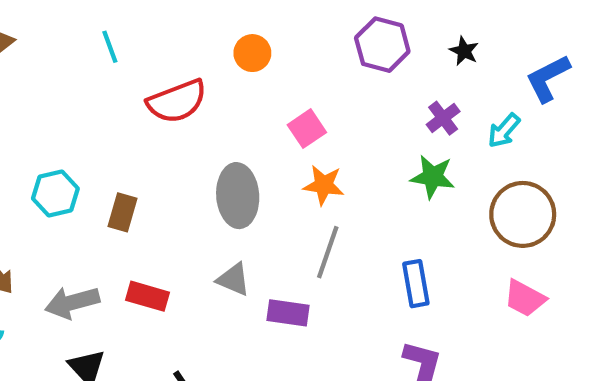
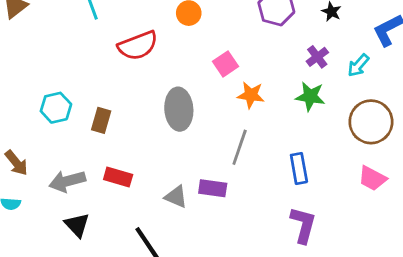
orange star: (324, 185) -> (251, 95), moved
gray triangle: (234, 279) -> (176, 197), moved

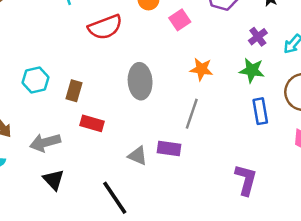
pink square: (225, 64) -> (180, 20), moved
blue rectangle: (299, 168) -> (260, 111), moved
red rectangle: (118, 177) -> (92, 123), moved

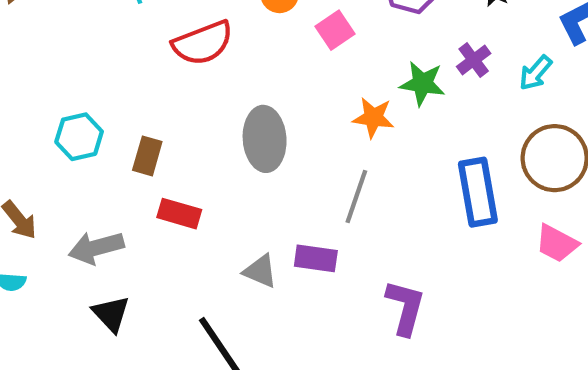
green star: (252, 70) -> (422, 83), moved
blue rectangle: (260, 111) -> (478, 192), size x1.4
purple L-shape: (246, 180) -> (405, 307), moved

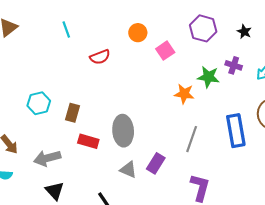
red semicircle: (203, 43) -> (100, 57), size x0.7
purple cross: (474, 60) -> (234, 65), turned -35
gray ellipse: (265, 139) -> (123, 131), moved
gray line: (356, 196) -> (192, 139), moved
purple rectangle: (316, 258) -> (156, 163), turned -66

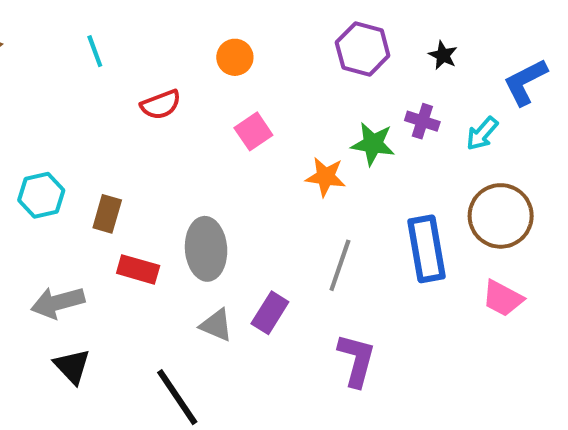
pink square: (165, 51) -> (253, 131), moved

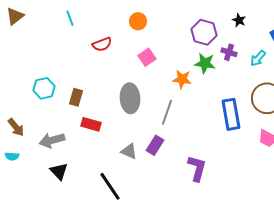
purple hexagon: (363, 49) -> (204, 32), moved
gray ellipse: (206, 249) -> (130, 98), moved
gray line: (340, 265) -> (167, 112), moved

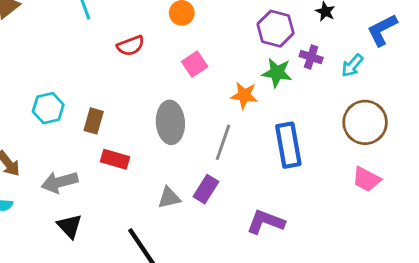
blue rectangle: (231, 114) -> (288, 145), moved
gray triangle: (129, 151) -> (169, 198), turned -36
purple L-shape: (197, 168) -> (266, 222), turned -84

